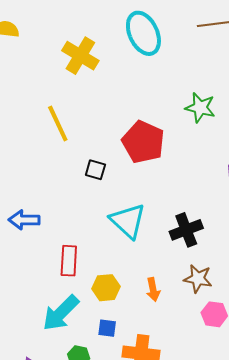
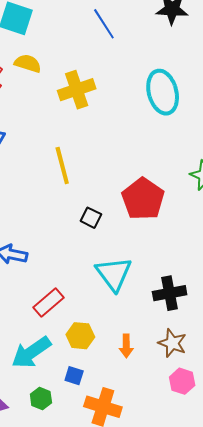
yellow cross: (80, 56) -> (77, 90), moved, turned 30
red rectangle: (69, 261) -> (48, 302), turned 36

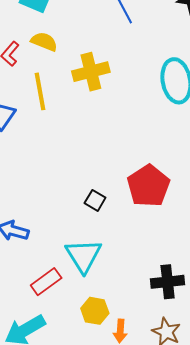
yellow line: (62, 166) -> (40, 91), moved
cyan triangle: (114, 274) -> (83, 256), moved
yellow hexagon: (80, 336) -> (95, 311), moved

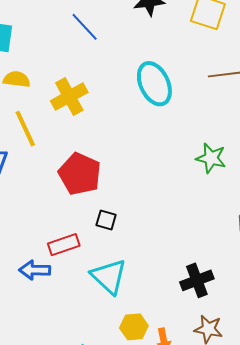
red pentagon: (148, 186) -> (80, 174), moved
red rectangle: (46, 282) -> (64, 245), moved, turned 32

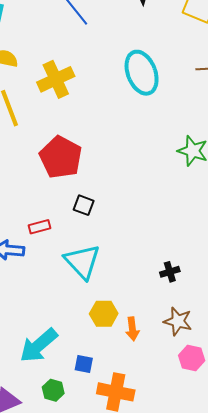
red rectangle: (64, 245) -> (40, 227), size x0.7
black cross: (197, 280) -> (170, 272), size x0.6

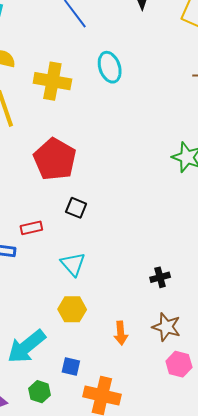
cyan ellipse: (142, 73) -> (110, 67), moved, size x0.7
yellow cross: (56, 79) -> (52, 81), turned 33
cyan triangle: (82, 262) -> (73, 264), size x0.7
yellow hexagon: (104, 314) -> (72, 309), moved

